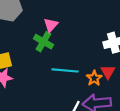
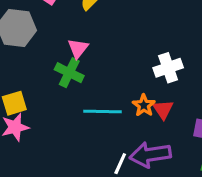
orange star: (94, 78) -> (144, 105), moved

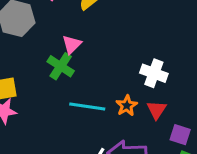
white cross: (168, 68) -> (154, 73), turned 32
red triangle: (163, 109) -> (157, 110), moved

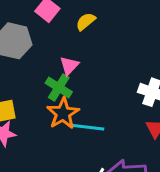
orange star: (127, 106) -> (63, 113), moved, size x1.5

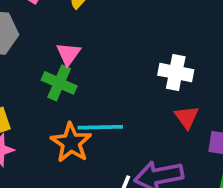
orange star: (63, 113) -> (71, 143), moved

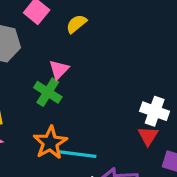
white cross: (176, 72) -> (155, 111), moved
cyan line: (100, 127) -> (78, 154), moved

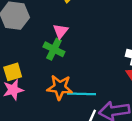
orange star: (50, 143) -> (60, 87), turned -30

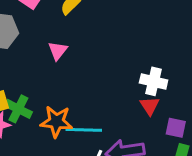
green cross: (54, 49) -> (18, 109), moved

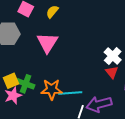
pink triangle: (58, 51) -> (47, 43), size x1.6
white cross: (154, 81) -> (113, 56), turned 36

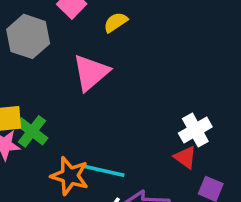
red triangle: (112, 72) -> (185, 157), turned -32
orange star: (52, 89) -> (70, 176), moved

